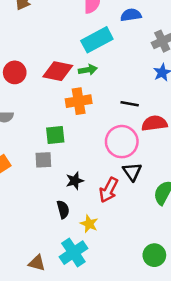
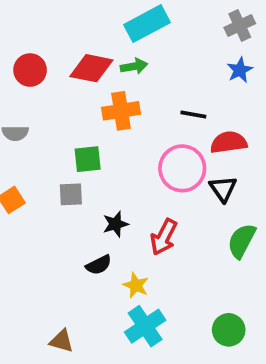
black triangle: (132, 172) -> (223, 189), moved
black semicircle: (63, 209) -> (99, 265), turned 78
cyan cross: (73, 253) -> (145, 326), moved

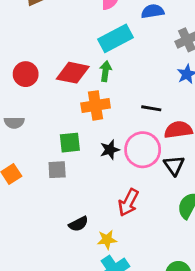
green arrow: (134, 66) -> (106, 71), turned -72
black star: (115, 224) -> (110, 150), moved
yellow star: (136, 285) -> (107, 240), turned -30

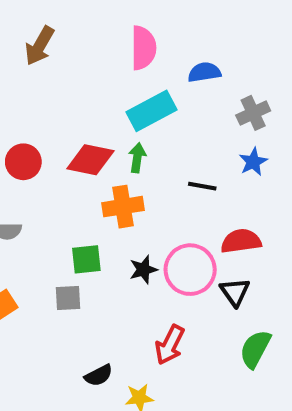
black line: (151, 108) -> (202, 186), moved

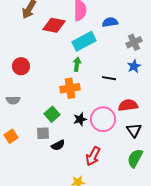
red diamond: (90, 160) -> (54, 25), moved
green square: (86, 259) -> (52, 114), turned -35
black triangle: (235, 292) -> (134, 130), moved
black semicircle: (99, 375) -> (58, 145), moved

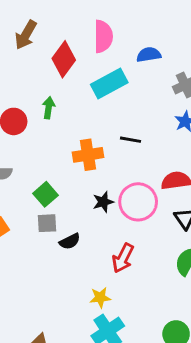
red diamond: (54, 25) -> (64, 59), turned -65
green arrow: (77, 64) -> (49, 108), moved
black line: (109, 78) -> (131, 140), moved
green square: (52, 114) -> (45, 194), moved

